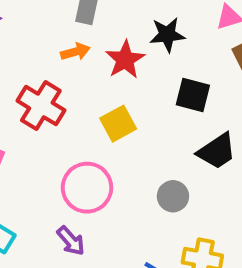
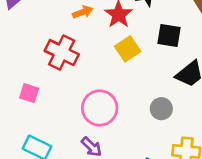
yellow square: (118, 124) -> (128, 49), moved

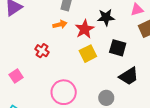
red cross: (62, 53) -> (42, 51), size x0.6
pink square: (29, 93) -> (16, 76), turned 32

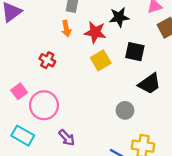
orange arrow: (60, 24) -> (66, 29), turned 96
red star: (85, 29) -> (95, 32), turned -30
pink circle: (64, 92) -> (44, 105), moved

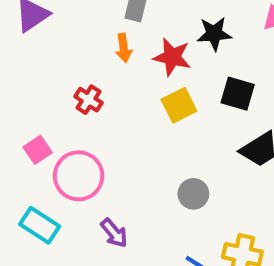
gray circle: (125, 110) -> (193, 194), moved

